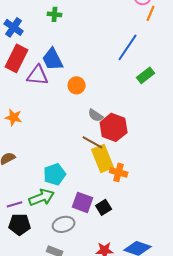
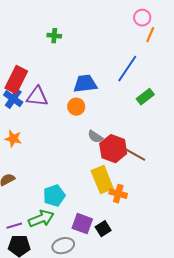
blue cross: (14, 27) -> (13, 99), moved
blue trapezoid: (53, 59) -> (85, 84), moved, turned 110
brown line: (93, 142) -> (135, 155), moved

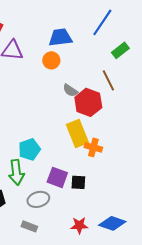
brown line: (135, 155) -> (108, 80), moved, turned 35
green arrow: (41, 219) -> (16, 172), turned 105
black square: (103, 229) -> (78, 182), turned 35

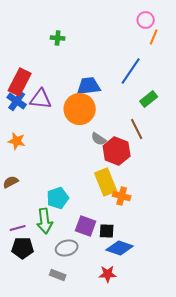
orange circle: (51, 60) -> (80, 109), size x1.8
blue diamond: (112, 223) -> (120, 248), moved

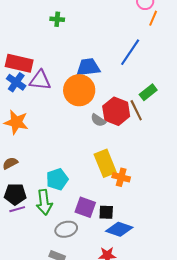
red rectangle: (20, 82) -> (19, 63), turned 76
green rectangle: (149, 99) -> (148, 92), moved
orange star: (17, 141) -> (16, 122), size x1.4
red hexagon: (117, 151) -> (116, 111), moved
black pentagon: (23, 248) -> (15, 194), moved

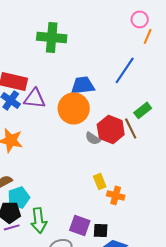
green cross: (57, 19) -> (52, 37), size x2.0
yellow rectangle: (105, 163) -> (100, 181), size x0.6
cyan pentagon: (57, 179) -> (19, 197), moved

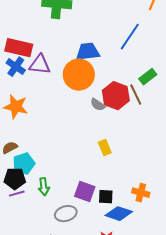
orange cross: (116, 195) -> (141, 193), moved
green arrow: (39, 220) -> (44, 187), size x0.7

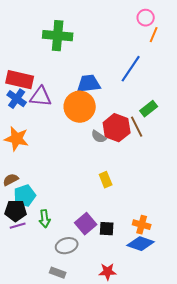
purple square: (85, 192) -> (86, 224), turned 30
blue diamond: (119, 214) -> (141, 244), moved

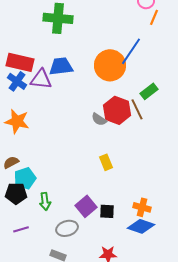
blue trapezoid: (89, 84) -> (61, 66), moved
orange circle: (80, 107) -> (110, 65), moved
purple line: (18, 226) -> (21, 229), moved

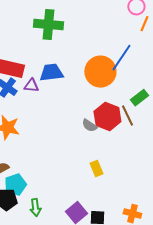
purple triangle: (41, 79) -> (31, 86), size x0.7

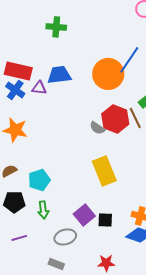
green cross: (48, 25) -> (56, 27), size x0.7
yellow rectangle: (96, 169) -> (104, 171), size x1.8
cyan pentagon: (15, 185) -> (39, 180), moved

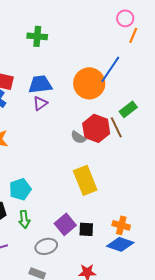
purple triangle: (39, 88) -> (40, 103), moved, turned -42

